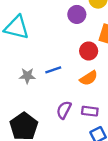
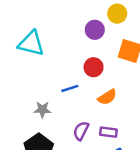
red circle: (89, 51) -> (94, 67), moved
gray star: (27, 76) -> (42, 110), moved

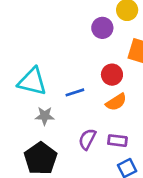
cyan triangle: (31, 44) -> (32, 81), moved
red circle: (94, 67) -> (112, 75), moved

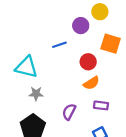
blue line: (75, 92) -> (59, 45), moved
purple rectangle: (117, 141) -> (101, 105), moved

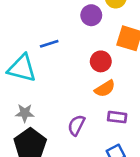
blue line: (59, 45) -> (49, 44), moved
gray star: (36, 94) -> (25, 113), moved

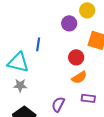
blue line: (49, 44) -> (38, 44), turned -64
gray star: (25, 113) -> (20, 85), moved

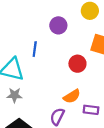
purple circle: (69, 23) -> (58, 25), moved
orange semicircle: (79, 77) -> (72, 96), moved

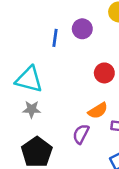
blue line: (35, 49) -> (55, 38), moved

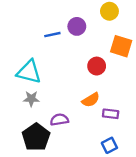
blue line: (55, 38) -> (52, 35), turned 70
purple semicircle: (81, 134) -> (59, 120), moved, turned 54

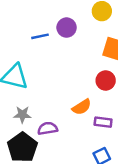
red circle: (97, 66) -> (106, 80), moved
gray star: (31, 99) -> (22, 115), moved

